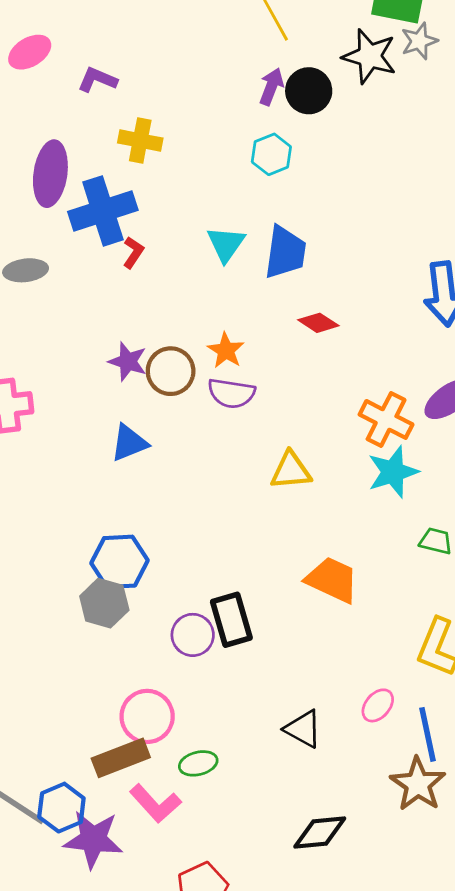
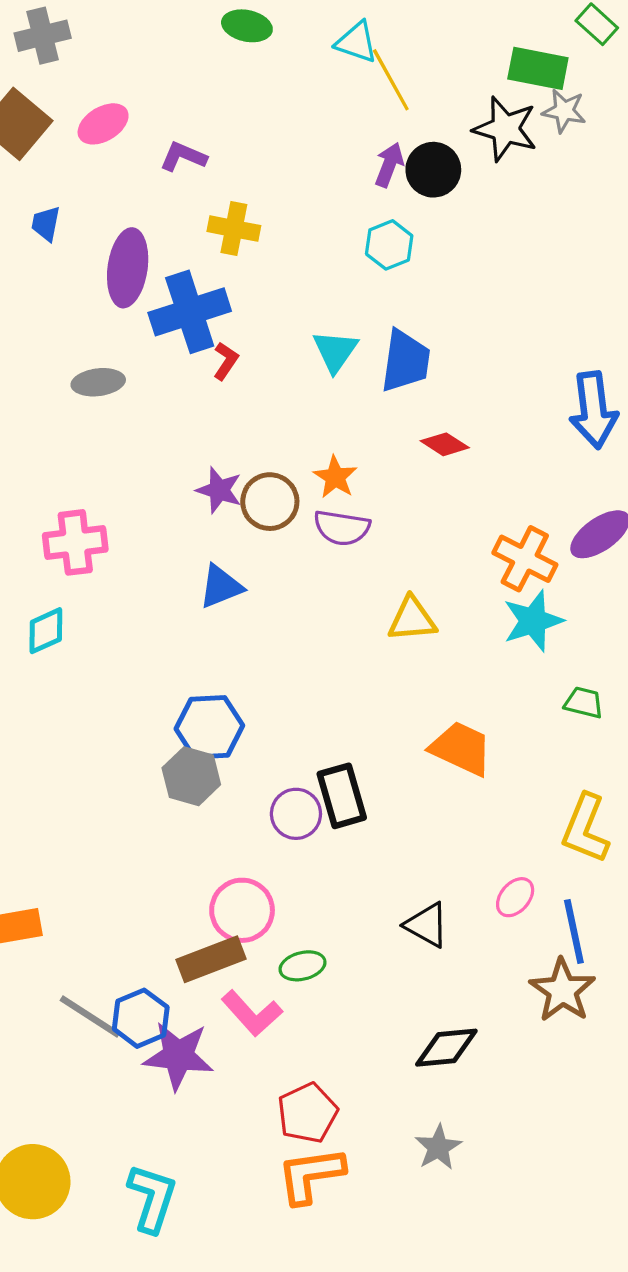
gray star: (419, 41) -> (564, 111), turned 30

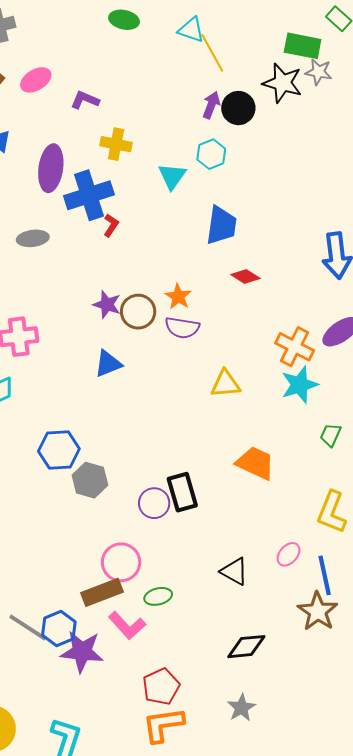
cyan triangle: (335, 351) -> (172, 176), moved
green trapezoid: (584, 703) -> (331, 435), turned -80
blue hexagon: (209, 727) -> (59, 450), moved

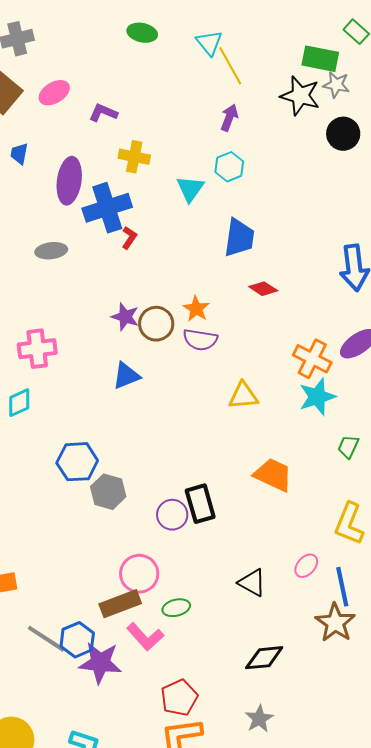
cyan triangle: (191, 30) -> (209, 43), turned 32
black circle: (238, 108) -> (343, 134), moved

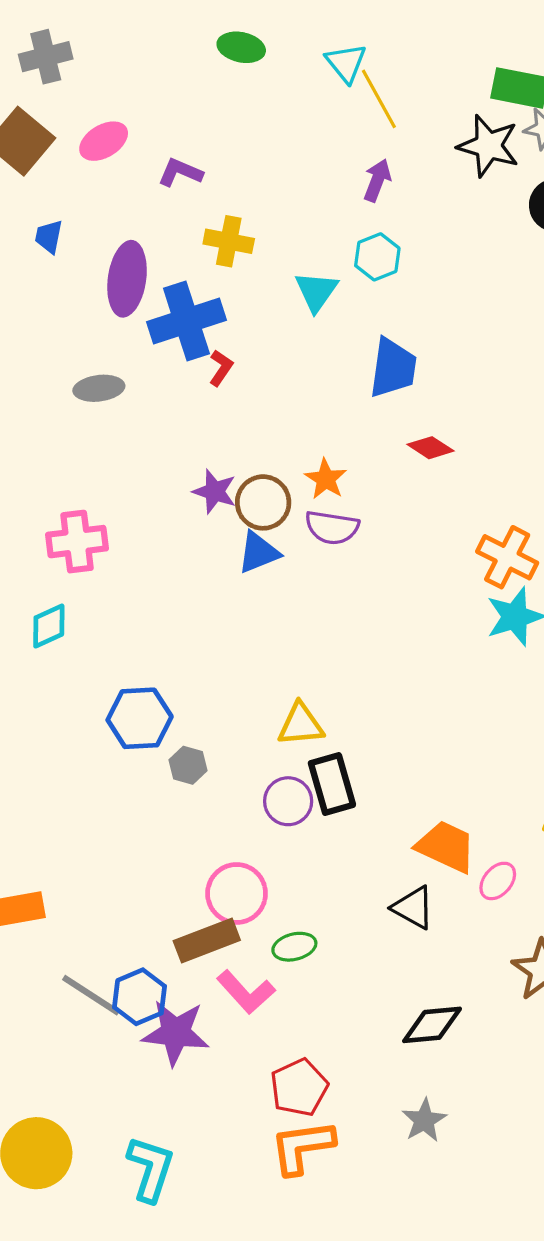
blue triangle: (126, 376) -> (258, 553), moved
yellow triangle: (243, 396) -> (301, 725), moved
orange trapezoid: (273, 475) -> (446, 847), moved
gray hexagon: (108, 492) -> (188, 765), size x0.7

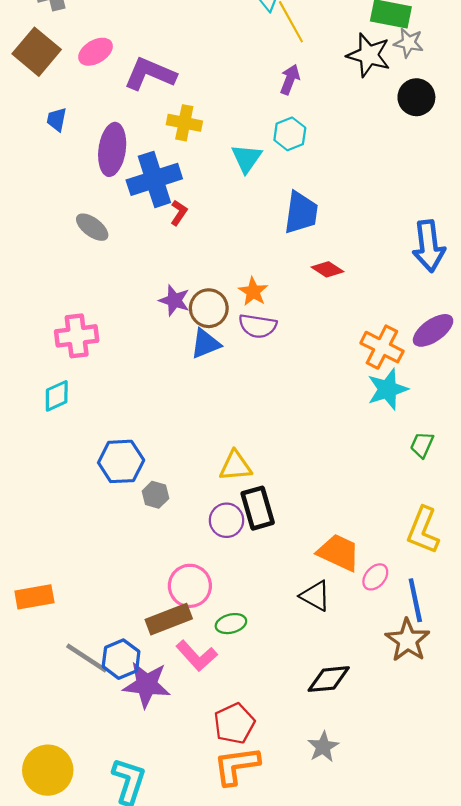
purple L-shape: (180, 172) -> (150, 74), size x1.6
gray ellipse: (99, 388) -> (92, 227), turned 44

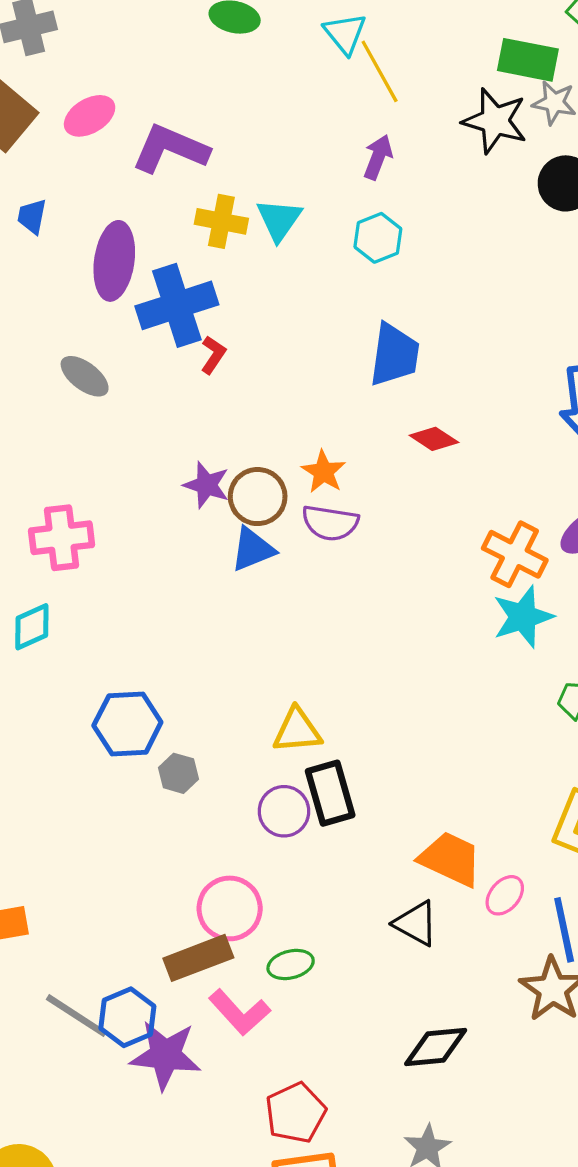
cyan triangle: (247, 158) -> (279, 220), moved

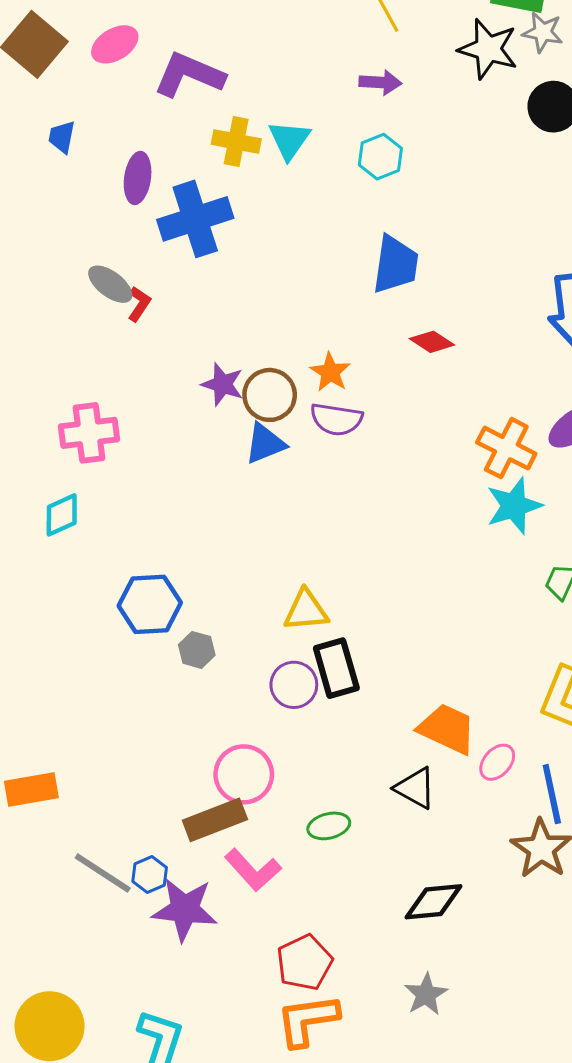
purple arrow: (378, 157) -> (380, 82), turned 72
purple ellipse: (114, 261) -> (138, 178), size x0.7
red L-shape: (213, 355) -> (139, 304), moved
green ellipse: (291, 965) -> (329, 826), moved
blue hexagon: (127, 1017) -> (150, 874), size x0.7

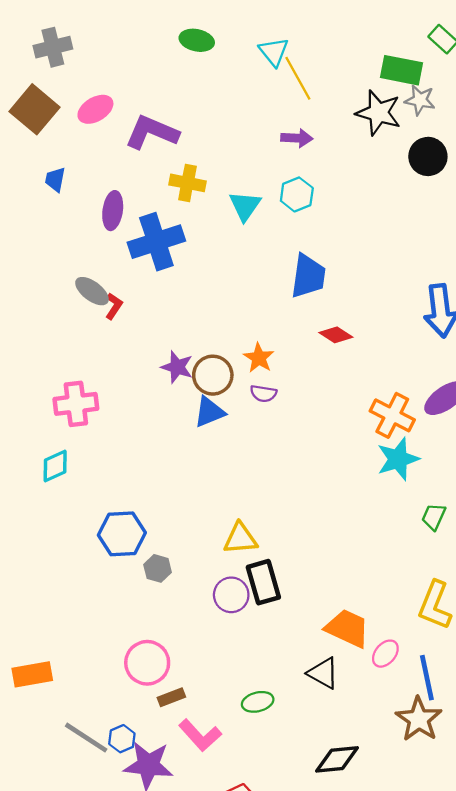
cyan triangle: (289, 140) -> (245, 206), moved
purple semicircle: (336, 419) -> (263, 394), size x0.7
pink circle: (244, 774) -> (147, 663), moved
brown rectangle: (215, 820) -> (171, 697), size x0.6

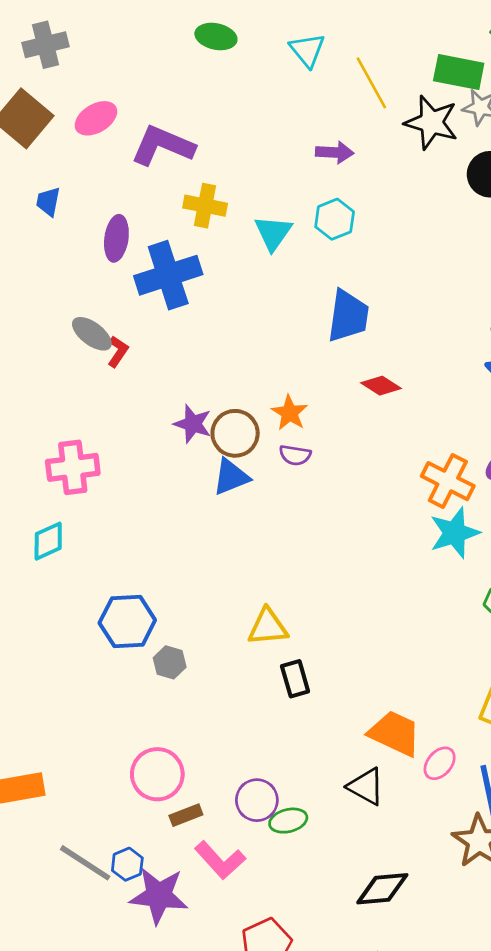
yellow line: (298, 78) -> (371, 83), moved
black rectangle: (263, 582) -> (295, 679), size x0.7
purple circle: (231, 595) -> (257, 800), moved

